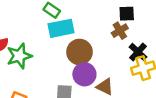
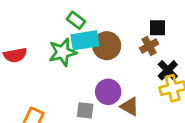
brown circle: (80, 52) -> (107, 46), moved
green star: (19, 56) -> (62, 52), moved

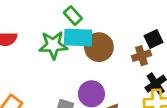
black square: (157, 28) -> (154, 39), turned -36

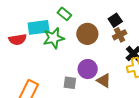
cyan rectangle: (78, 38) -> (39, 27), moved
black square: (154, 39) -> (115, 20), moved

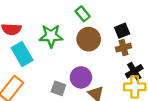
green rectangle: (64, 14) -> (83, 14), moved
cyan rectangle: (39, 27) -> (22, 54), moved, turned 55

